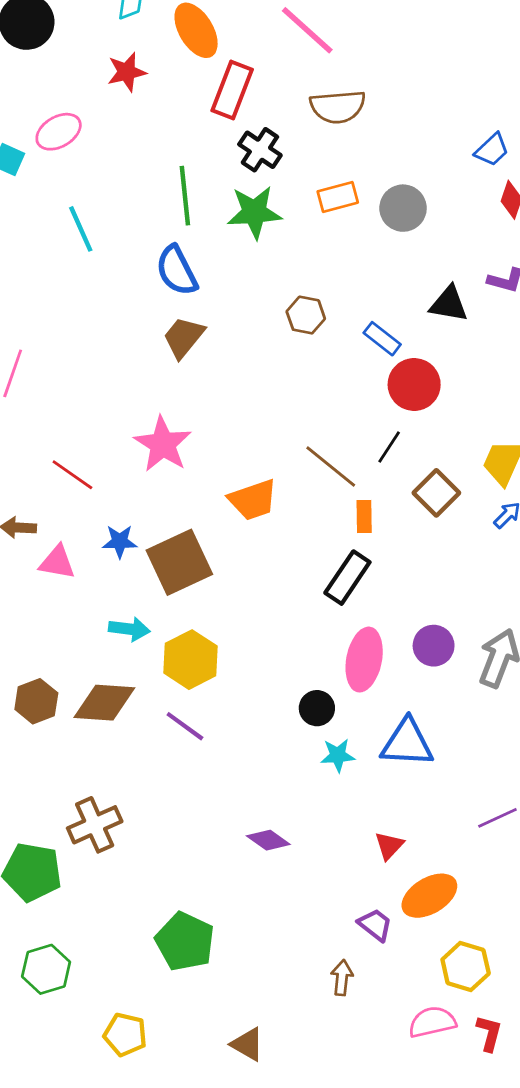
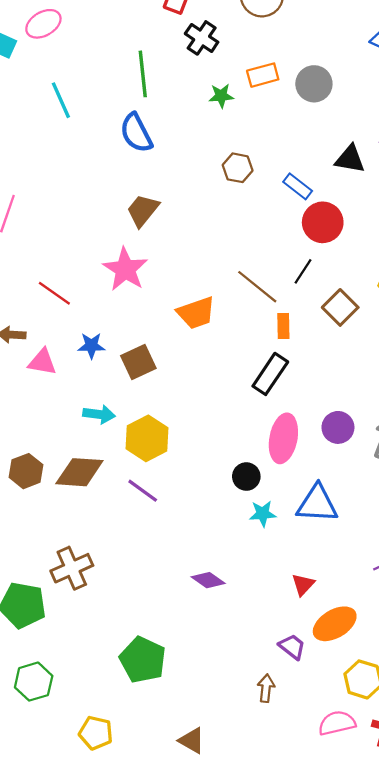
green star: (254, 212) -> (221, 96), moved, size x0.6
brown trapezoid: (184, 337) -> (143, 210), moved
brown square: (179, 562) -> (138, 362), size x0.7

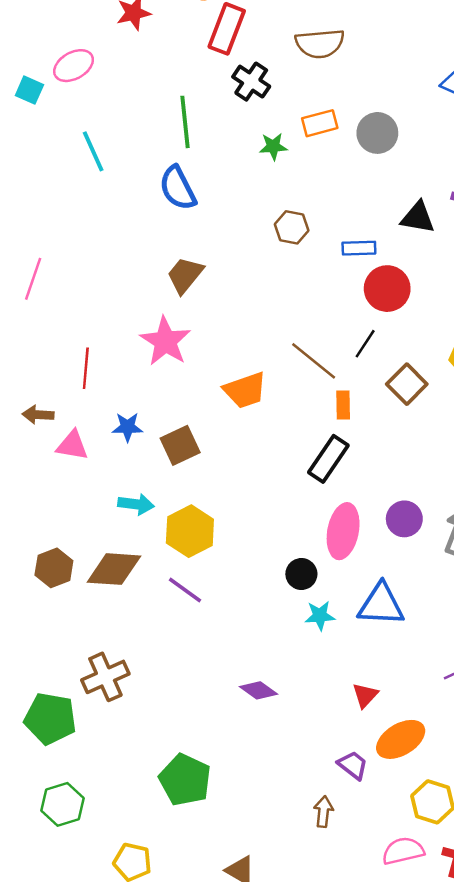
blue rectangle: (298, 186) -> (359, 248), turned -40
red line: (54, 293) -> (86, 368), turned 60

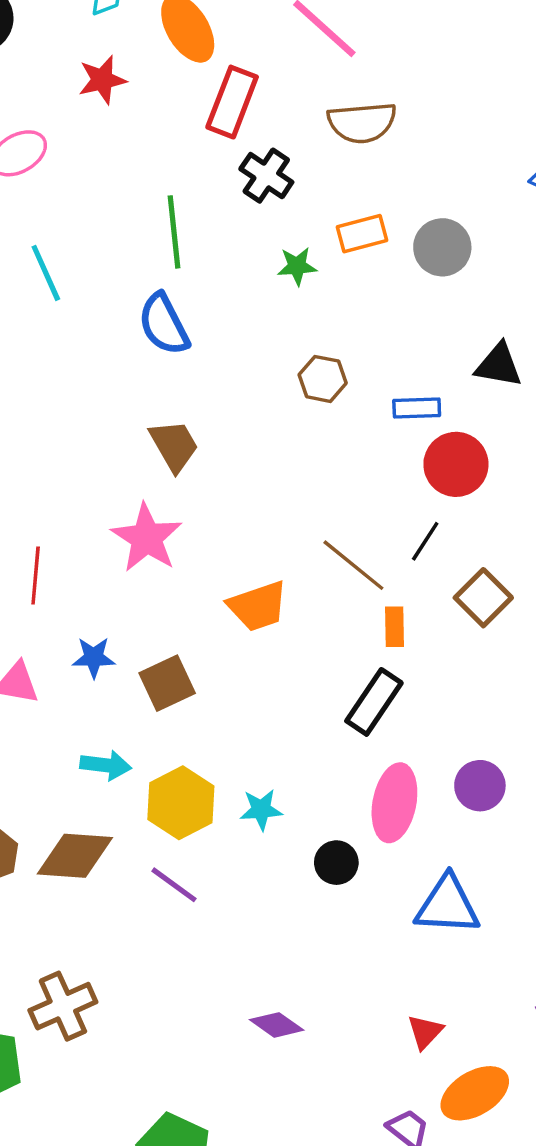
brown trapezoid: (185, 275) -> (174, 446), turned 111
cyan star: (320, 616) -> (261, 810), moved

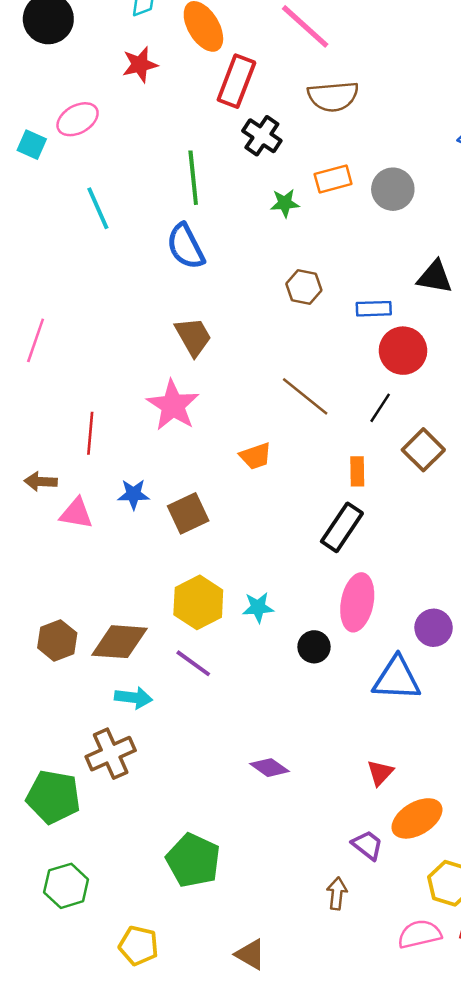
brown line: (353, 565) -> (305, 396), moved
orange trapezoid: (258, 606) -> (256, 456), size x0.7
cyan arrow: (106, 765) -> (133, 698), moved
purple circle: (480, 786) -> (434, 628), moved

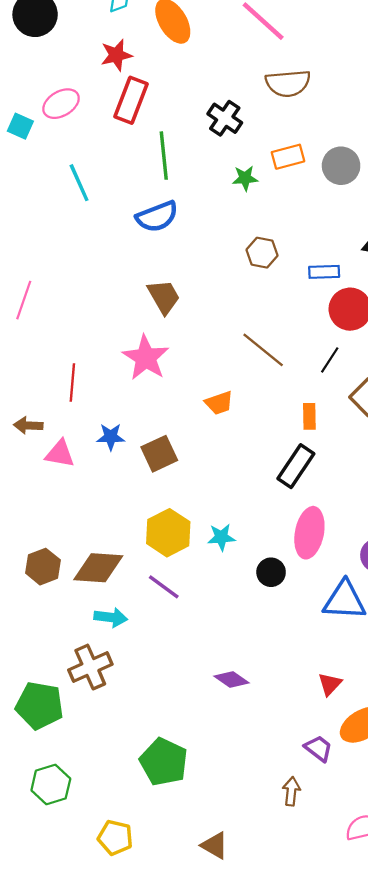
red rectangle: (236, 81) -> (131, 100), moved
blue semicircle: (186, 246) -> (157, 217), turned -84

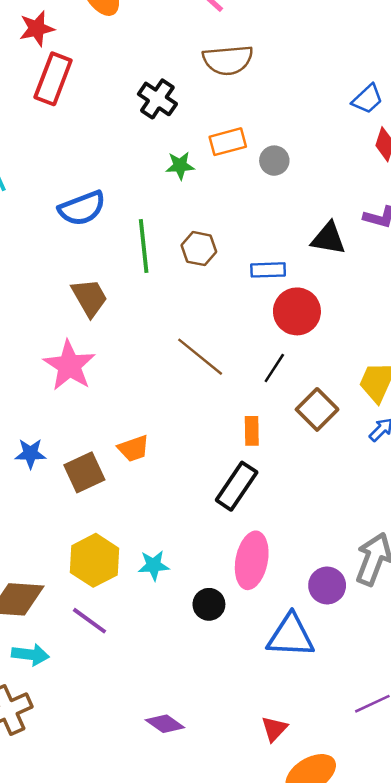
green line: (164, 156) -> (144, 246), moved
gray circle: (341, 166) -> (274, 161), moved, size x0.7
orange trapezoid: (219, 403) -> (134, 448), moved

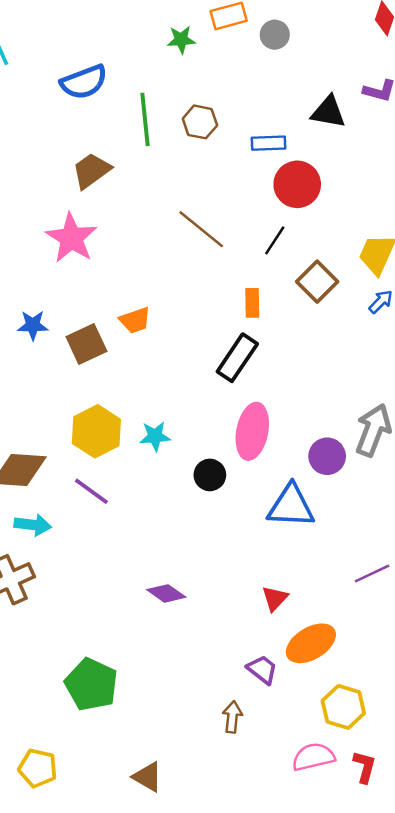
brown trapezoid: (90, 298) -> (91, 171), turned -96

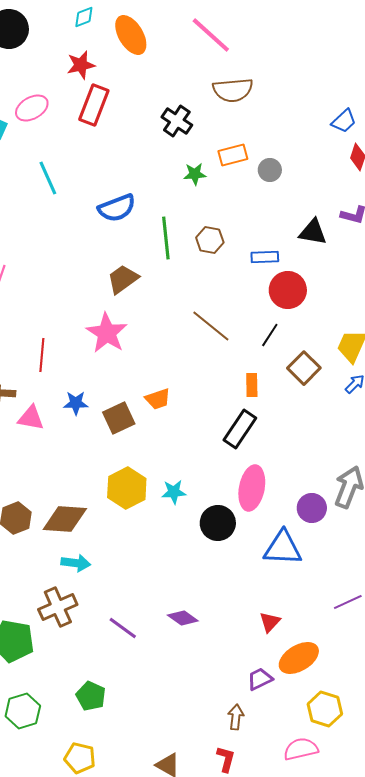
black circle: (210, 475) -> (218, 523), size x1.4
purple line: (91, 491) -> (123, 628), moved
purple trapezoid: (262, 670) -> (260, 679), turned -64
green pentagon: (91, 684) -> (91, 696), moved, size x0.7
red L-shape: (365, 767) -> (226, 759), moved

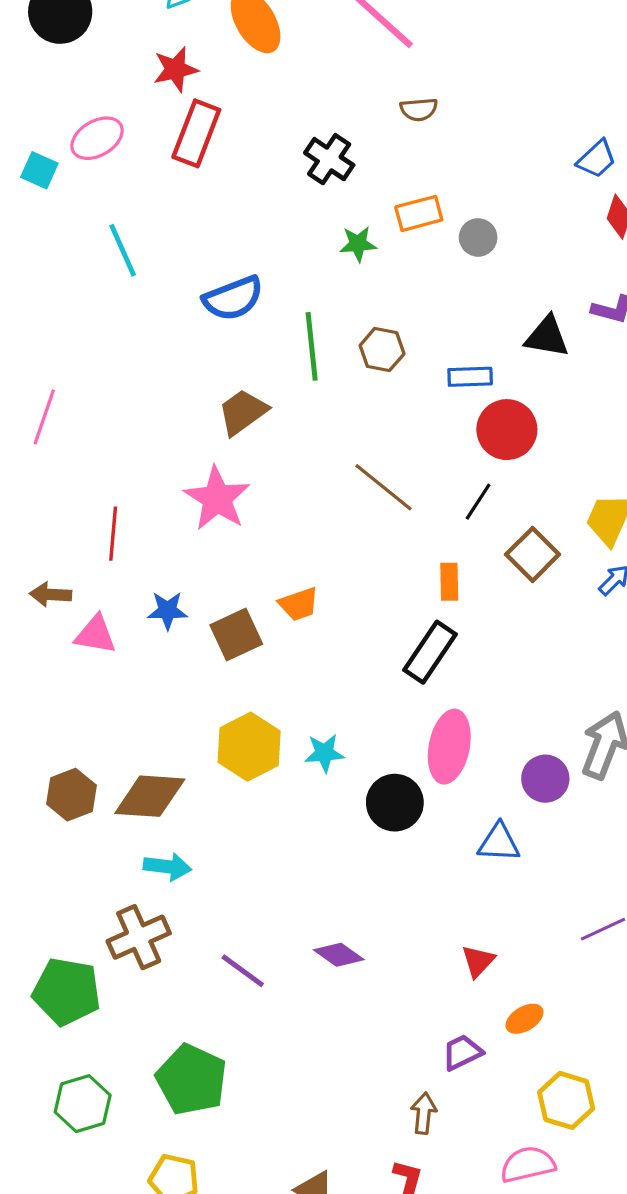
brown semicircle: (233, 90) -> (419, 109), size x0.6
blue triangle: (283, 548) -> (499, 843), size x0.7
orange ellipse: (299, 658) -> (524, 1019), size x0.6
green pentagon: (91, 696) -> (191, 1080), size x1.5

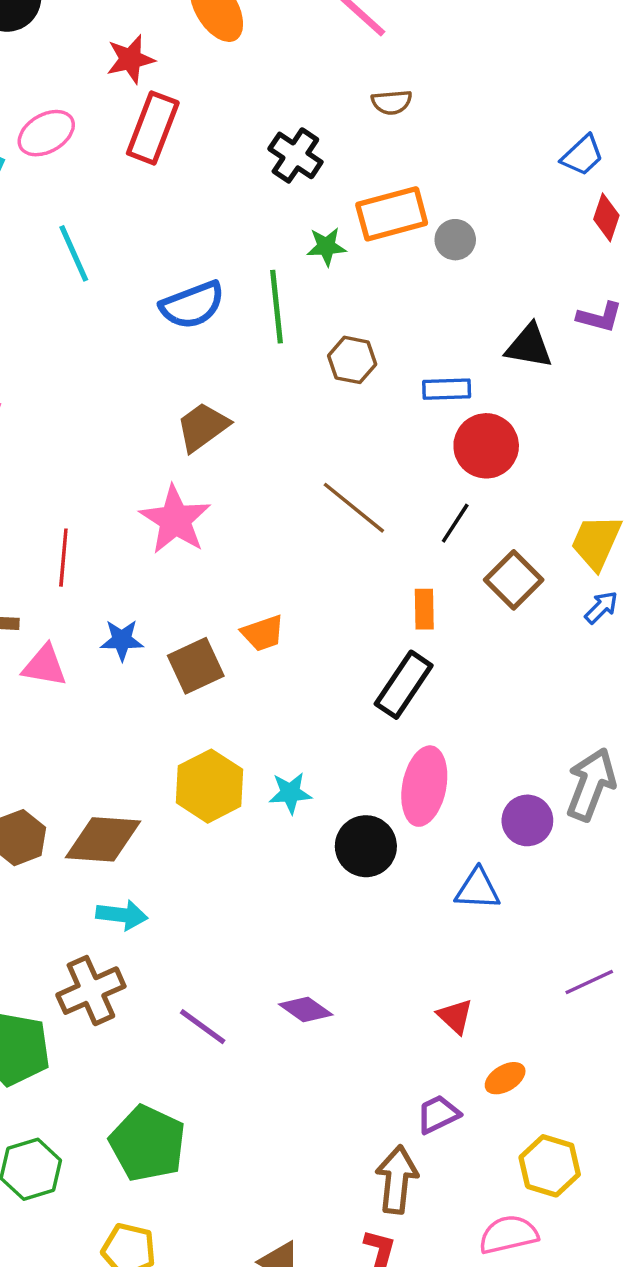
orange rectangle: (419, 213) -> (392, 214), size x1.4
green line: (312, 346) -> (277, 307), moved
red triangle: (478, 961) -> (455, 1016), turned -30
brown arrow: (424, 1113) -> (397, 1180), size x1.5

